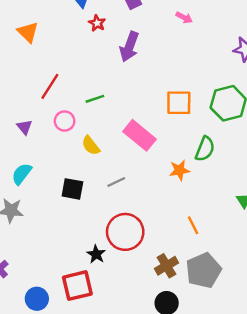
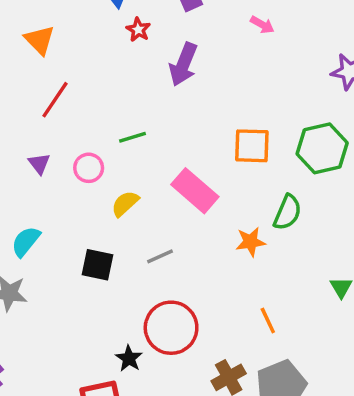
red line: (50, 86) -> (55, 100), moved
purple triangle: (24, 127) -> (39, 164), moved
yellow semicircle: (91, 146) -> (125, 204), turned 85

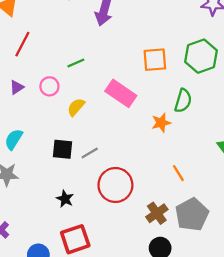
purple triangle: (39, 164) -> (17, 87), turned 42
gray line: (160, 256) -> (90, 153), moved
black star: (129, 358) -> (65, 199), moved

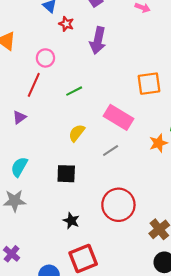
red line: (22, 44) -> (34, 85), moved
pink circle: (49, 86) -> (45, 58), moved
gray line: (90, 153) -> (111, 150), moved

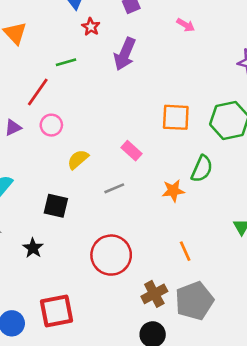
pink circle: (45, 58) -> (51, 125), moved
green line: (74, 91) -> (66, 62), moved
pink rectangle: (118, 117) -> (131, 151), size x0.6
black star: (71, 221) -> (33, 248), moved

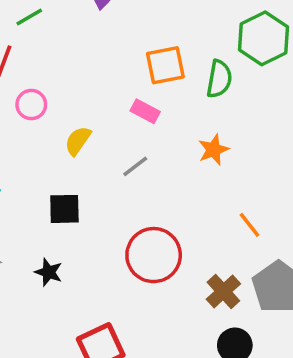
orange square: (176, 117) -> (165, 65), moved
green semicircle: (202, 169) -> (219, 79), moved

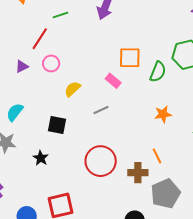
orange star: (213, 150) -> (163, 114), moved
brown cross: (223, 291) -> (138, 173), moved, turned 30

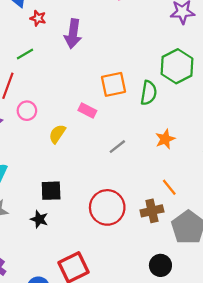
pink rectangle: (113, 81) -> (87, 111), moved
gray line: (101, 110) -> (117, 147), moved
black square: (57, 125) -> (51, 191), moved

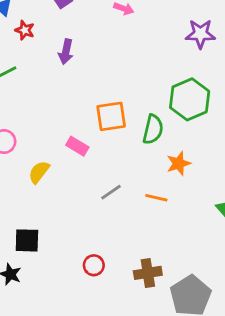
purple arrow: (73, 34) -> (66, 52), size x0.7
orange star: (165, 139) -> (179, 164), moved
orange line: (169, 187) -> (156, 198), moved, turned -42
red circle: (107, 207) -> (94, 265), size x0.5

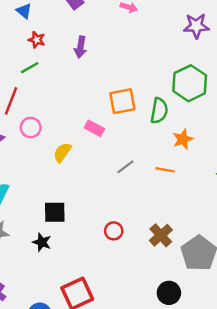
red star: (25, 30) -> (37, 40), moved
brown cross: (148, 273) -> (161, 235), turned -30

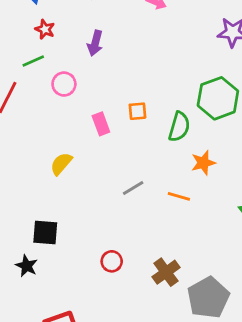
orange square: (122, 101) -> (137, 111), size x0.6
pink circle: (31, 128) -> (64, 84), moved
pink rectangle: (94, 128) -> (101, 124), moved, turned 36

